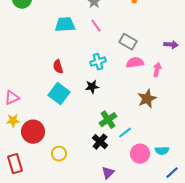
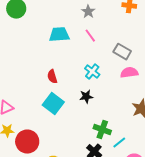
cyan cross: (98, 62) -> (92, 72), turned -35
green cross: (108, 120) -> (102, 130), turned -36

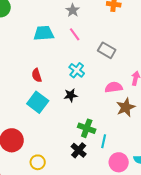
pink semicircle: (129, 73) -> (114, 87), moved
cyan line: (119, 143) -> (104, 141), turned -40

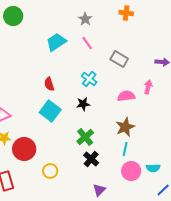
cyan trapezoid: (44, 33) -> (56, 42), turned -30
brown star: (126, 107) -> (125, 127), moved
green cross: (87, 128) -> (85, 137), moved, turned 30
cyan line: (104, 141) -> (125, 149), moved

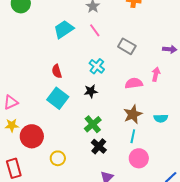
cyan semicircle: (153, 168) -> (161, 118), moved

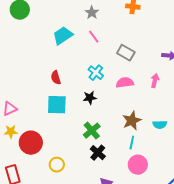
pink semicircle: (134, 83) -> (125, 83), moved
cyan square: (58, 98) -> (57, 105), turned -35

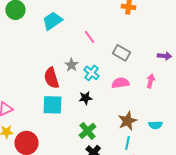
gray star: (92, 13) -> (71, 65), moved
cyan trapezoid: (63, 36) -> (52, 21), moved
red semicircle: (56, 78) -> (51, 78), size x1.5

